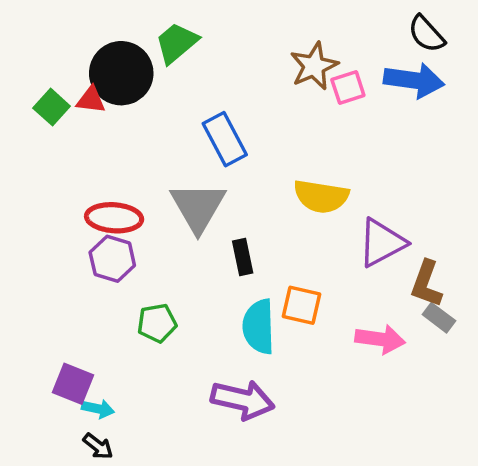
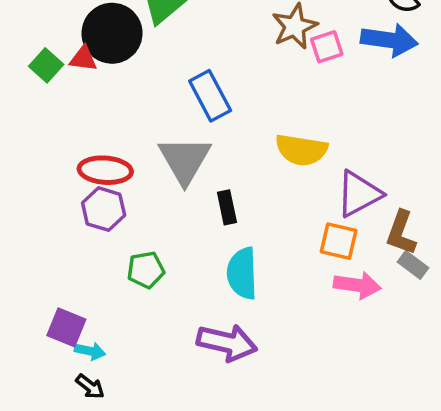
orange square: (301, 305) -> (339, 241), moved

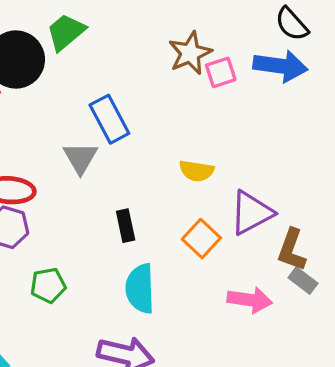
yellow semicircle: (301, 150) -> (197, 171), size x0.7
gray triangle: (185, 160) -> (80, 158), moved, size x0.7
orange square: (339, 241) -> (201, 239), moved, turned 30

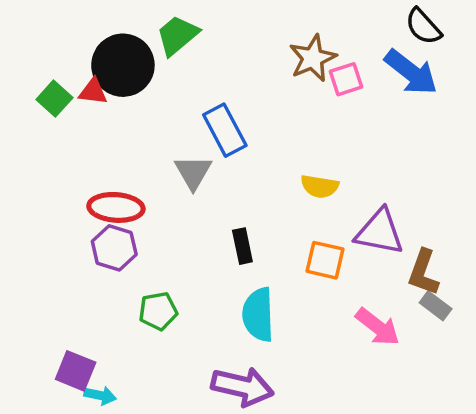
blue arrow: (280, 66) -> (411, 72), turned 30
purple triangle: (251, 213) -> (379, 232), turned 39
orange square: (201, 239) -> (325, 260), turned -30
pink arrow: (250, 300) -> (378, 327), turned 30

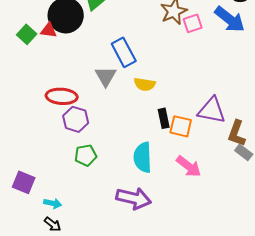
yellow semicircle: (320, 186) -> (145, 84), moved
black rectangle: (242, 246) -> (164, 118), moved
purple hexagon: (114, 248) -> (76, 119), moved
pink arrow: (378, 327) -> (189, 166), moved
purple square: (76, 371) -> (24, 182), moved

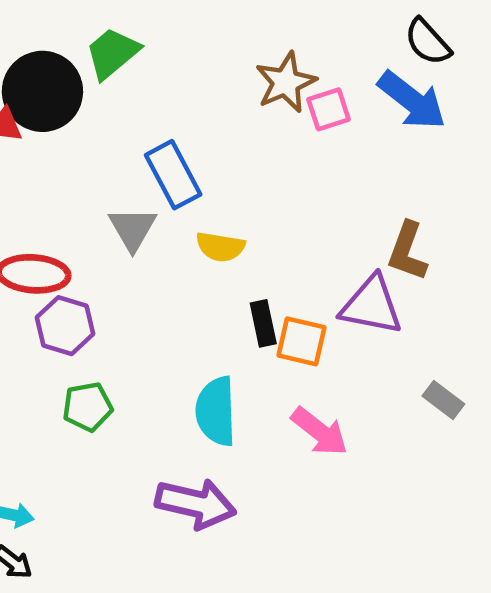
brown L-shape: (237, 133) -> (407, 251), moved

